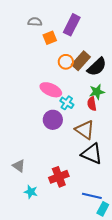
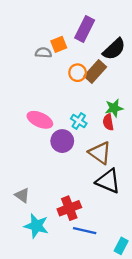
gray semicircle: (35, 22) -> (43, 53), moved
black semicircle: (97, 67) -> (114, 49), moved
pink ellipse: (51, 90) -> (40, 120), moved
cyan star: (31, 192) -> (36, 226), size x1.5
blue line: (92, 196) -> (85, 231), moved

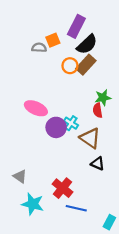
black semicircle: (114, 49) -> (87, 44), moved
cyan cross: (79, 121) -> (71, 123), moved
black triangle: (108, 181) -> (98, 164), size x0.6
red cross: (69, 208) -> (62, 188), turned -30

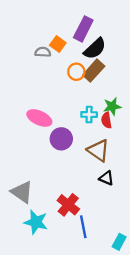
orange square: (53, 40) -> (58, 44), turned -32
cyan cross: (71, 123) -> (89, 115), moved, turned -32
gray triangle: (20, 176) -> (22, 192), size x1.5
blue line: (76, 208) -> (83, 227), turned 66

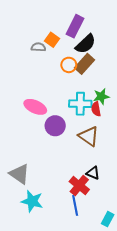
cyan cross: (89, 115) -> (80, 104), size x1.5
black triangle: (106, 178) -> (93, 173), moved
red cross: (68, 205) -> (79, 186), moved

